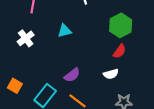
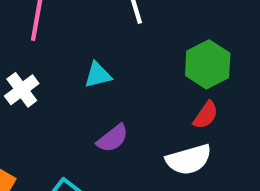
white semicircle: (111, 74) -> (189, 160), size x1.5
purple semicircle: (72, 75) -> (113, 138), moved

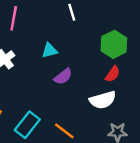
purple semicircle: (113, 138) -> (63, 76), moved

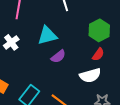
cyan triangle: (50, 51) -> (47, 35), size x1.5

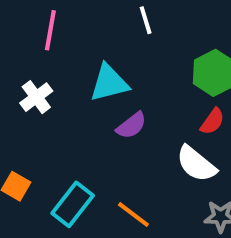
white semicircle: (90, 75) -> (196, 164), turned 55

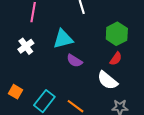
purple semicircle: (131, 125) -> (74, 61), turned 70

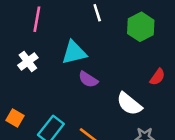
green hexagon: (117, 34) -> (141, 27), moved
red semicircle: (116, 59) -> (157, 77), moved

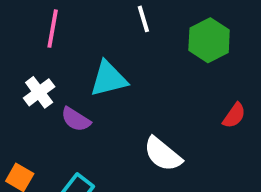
purple semicircle: (88, 79) -> (76, 119), moved
white semicircle: (129, 104) -> (163, 154), moved

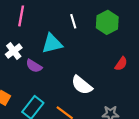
white line: (143, 19) -> (73, 21), moved

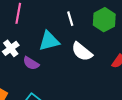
white semicircle: (82, 85) -> (82, 52), moved

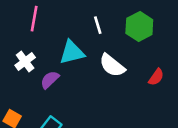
purple semicircle: (31, 63) -> (50, 80), turned 105

